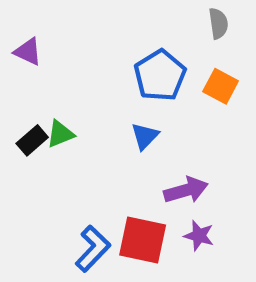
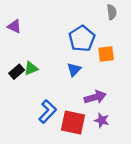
orange square: (221, 86) -> (106, 54), moved, turned -35
blue L-shape: (93, 249) -> (48, 111), moved

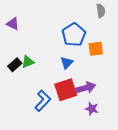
red square: (73, 123) -> (66, 90), moved, turned -30

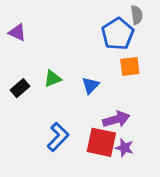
blue pentagon: (74, 35) -> (118, 34), moved
green triangle: (28, 62) -> (53, 79), moved
red square: (66, 90) -> (101, 142), moved, turned 30

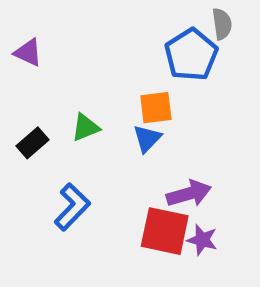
orange square: (130, 66) -> (156, 108), moved
blue L-shape: (58, 137) -> (72, 207), moved

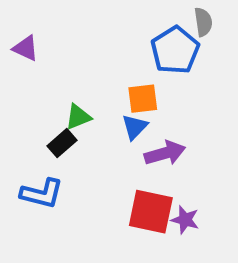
black rectangle: (32, 143) -> (62, 143), moved
purple arrow: (189, 194) -> (165, 153), moved
blue L-shape: (72, 207) -> (42, 193), moved, turned 60

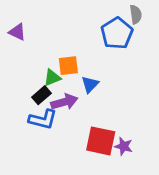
orange square: (143, 99) -> (68, 66), moved
purple arrow: (165, 153) -> (64, 102), moved
blue L-shape: (42, 193) -> (43, 119), moved

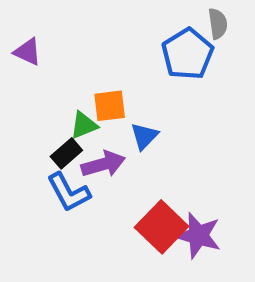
blue L-shape: (43, 119) -> (69, 192), turned 48
red square: (101, 141) -> (162, 227), turned 32
purple star: (124, 146) -> (198, 235), size x1.5

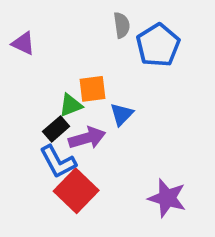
gray semicircle: (218, 24) -> (122, 25), moved
red square: (162, 227) -> (76, 191), moved

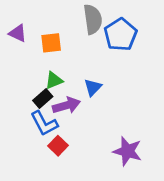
gray semicircle: (122, 25) -> (93, 19), size x1.5
orange square: (92, 89) -> (51, 43), moved
red square: (76, 191) -> (58, 146), size x0.6

